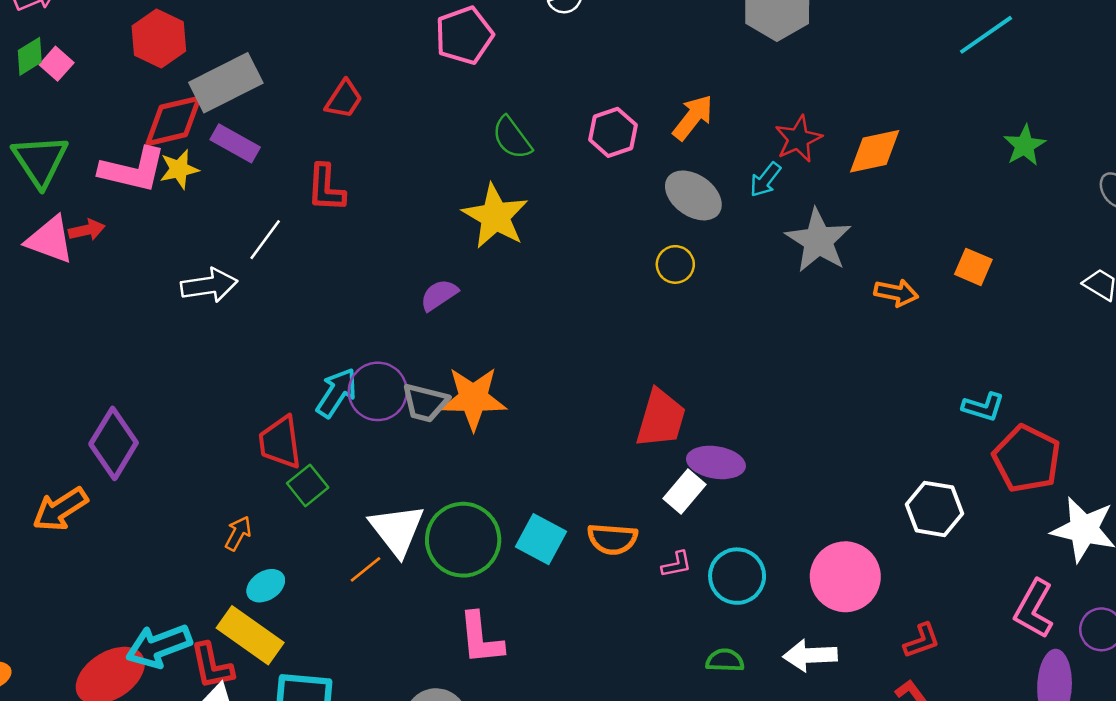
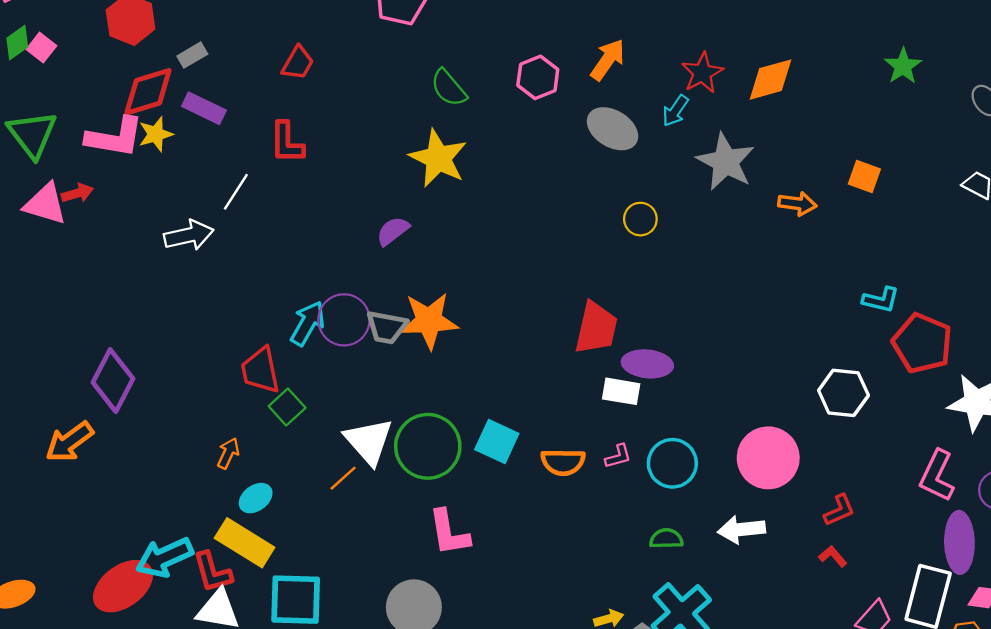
gray rectangle: (226, 83) -> (192, 55), size x0.5
yellow circle: (675, 264) -> (640, 219), moved
white rectangle: (685, 491) -> (621, 391), turned 63
orange semicircle: (612, 539) -> (563, 462), moved

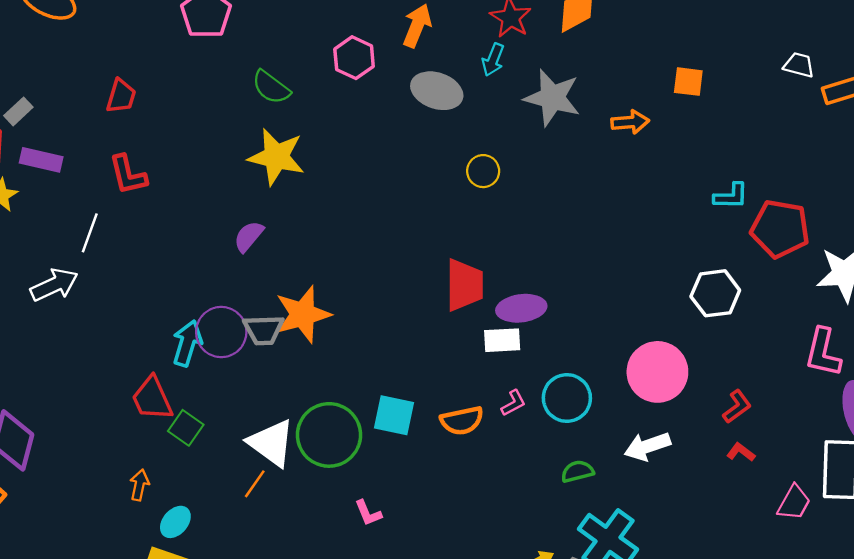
pink L-shape: (449, 533) -> (368, 513), size x0.6

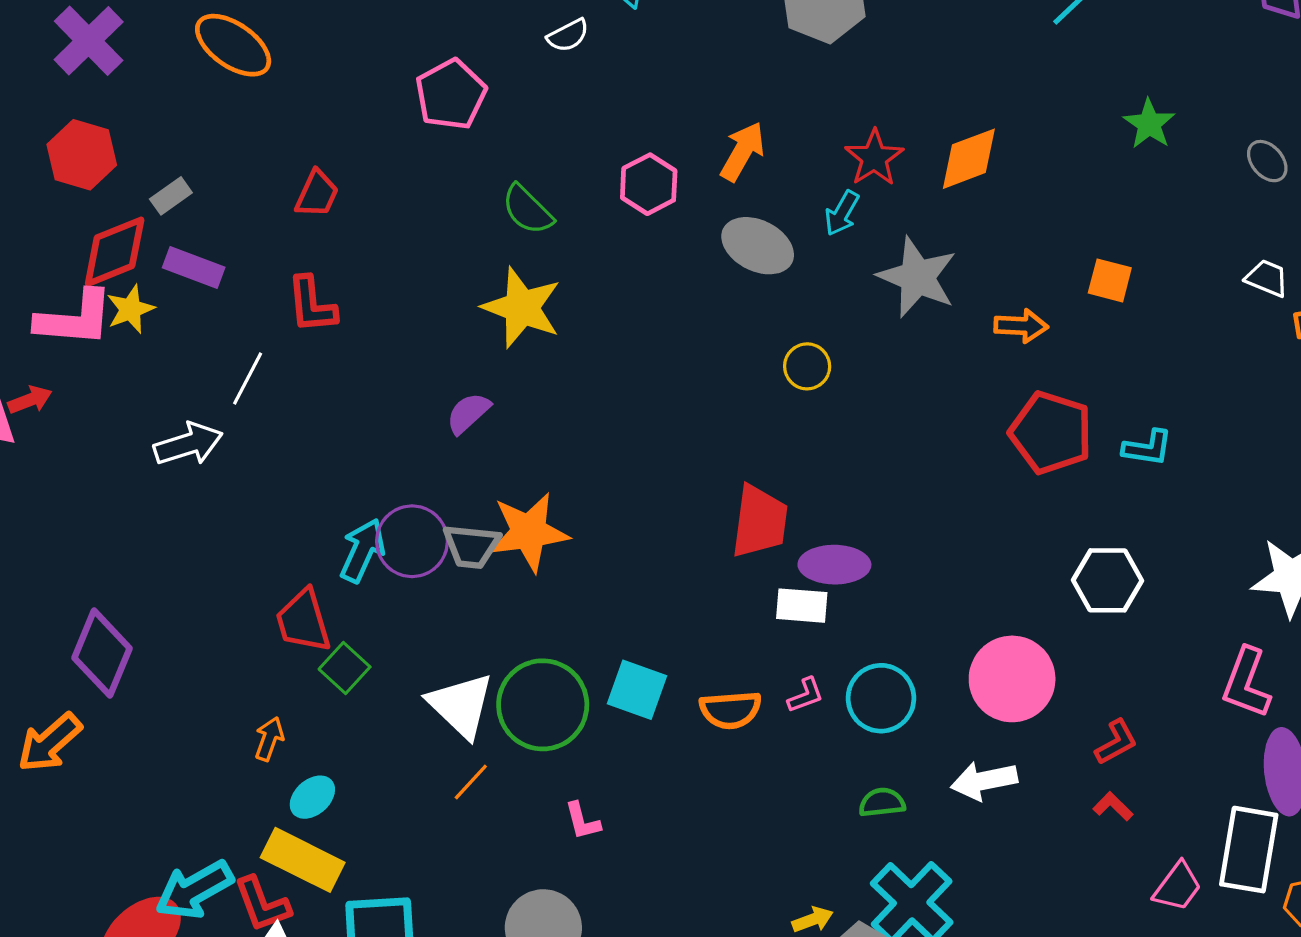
red pentagon: (780, 229) -> (1051, 433), moved
orange line: (255, 484) -> (471, 782), moved

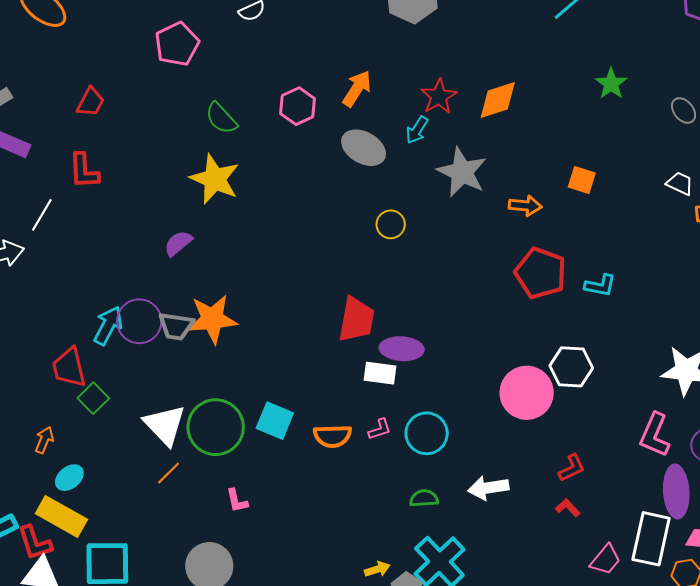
pink circle: (1012, 679) -> (527, 393), moved

